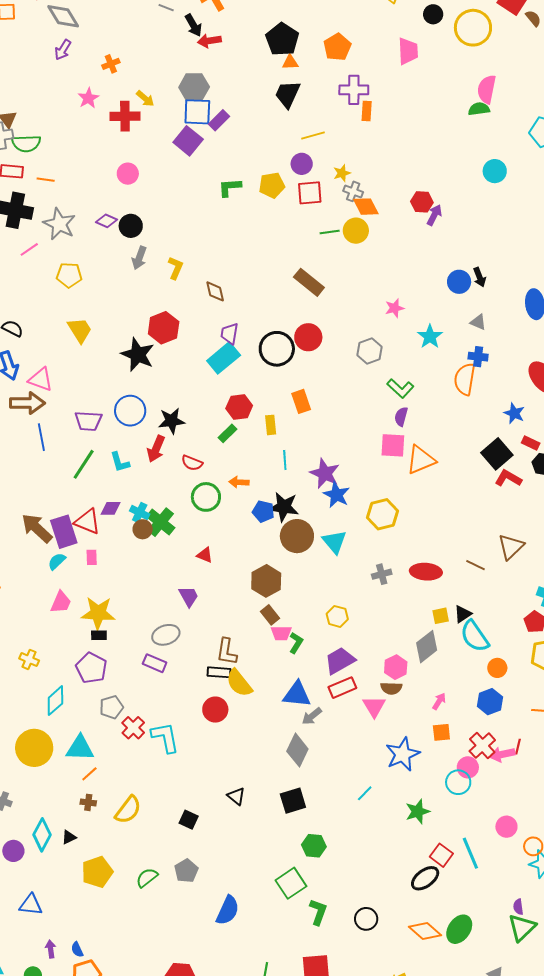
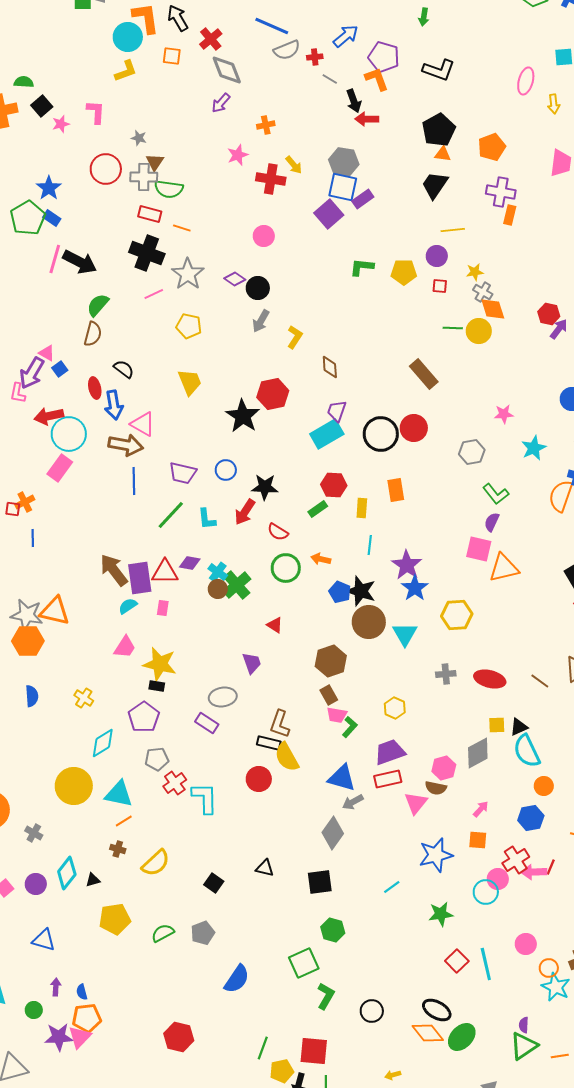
red square: (310, 193) -> (440, 286), size x0.6
blue circle: (130, 411) -> (226, 470), size x0.7
red triangle: (87, 522) -> (165, 572), turned -32
black triangle: (236, 796) -> (265, 868), turned -36
black ellipse: (425, 878) -> (437, 1010), moved, turned 56

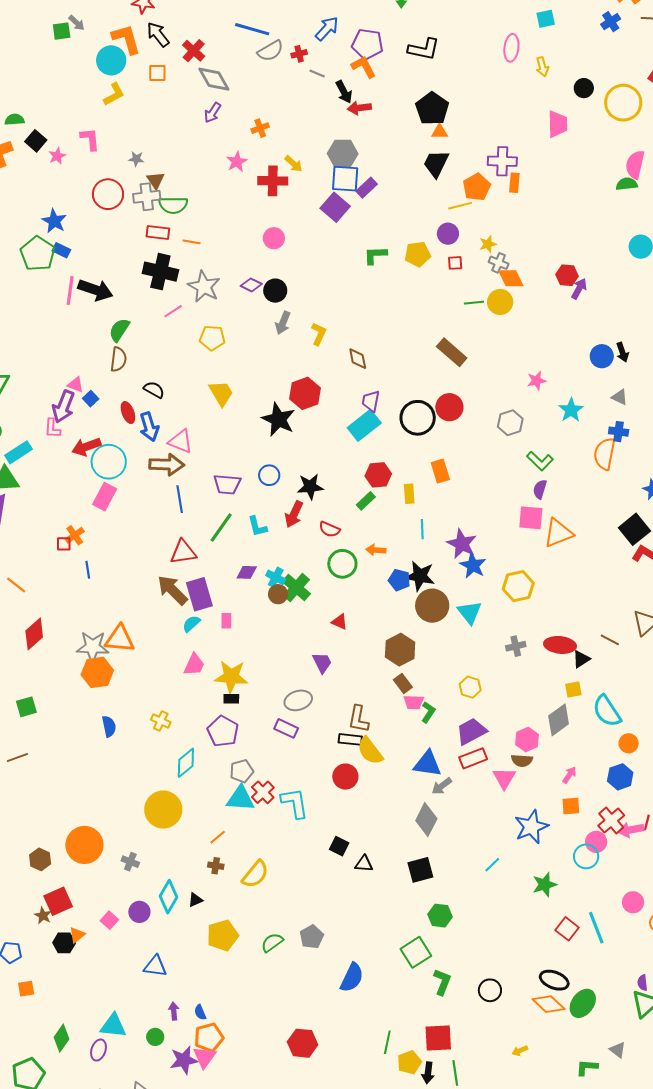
orange pentagon: (492, 147) -> (477, 187), moved
red triangle: (165, 572) -> (183, 552), moved
black triangle: (519, 727) -> (581, 659), moved
cyan triangle: (119, 794) -> (240, 799), moved
black square: (214, 883) -> (339, 846), moved

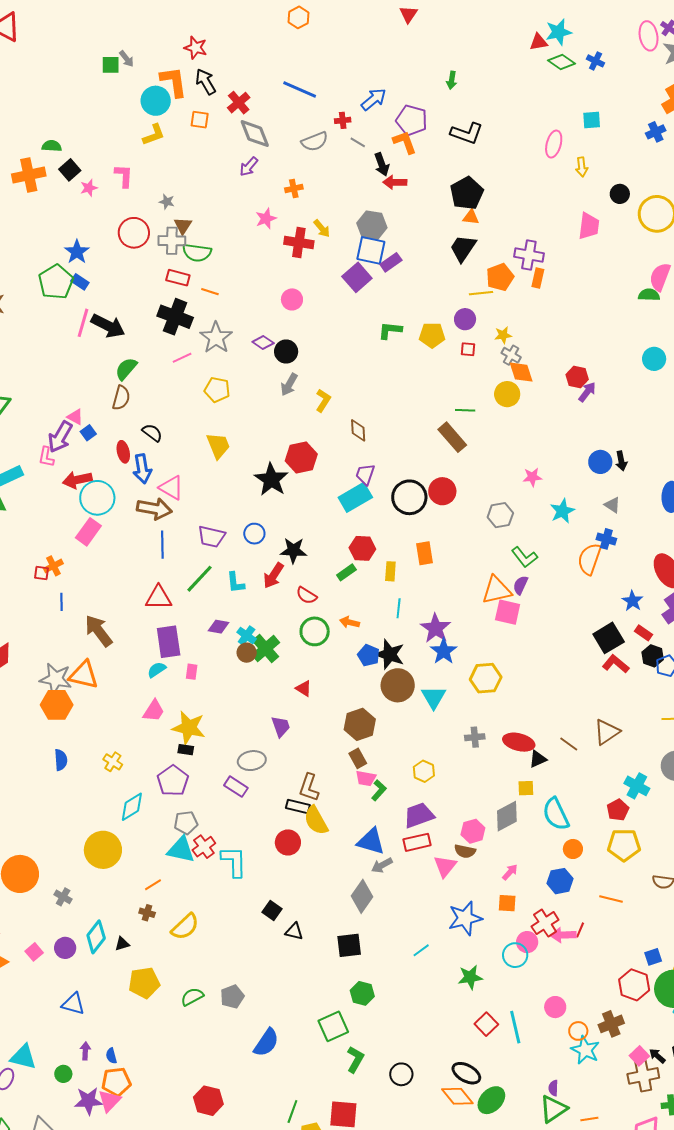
gray semicircle: (270, 51) -> (315, 141), moved
green line: (474, 303) -> (465, 410), moved
orange triangle: (558, 533) -> (496, 590), moved
brown arrow: (172, 590) -> (99, 631), moved

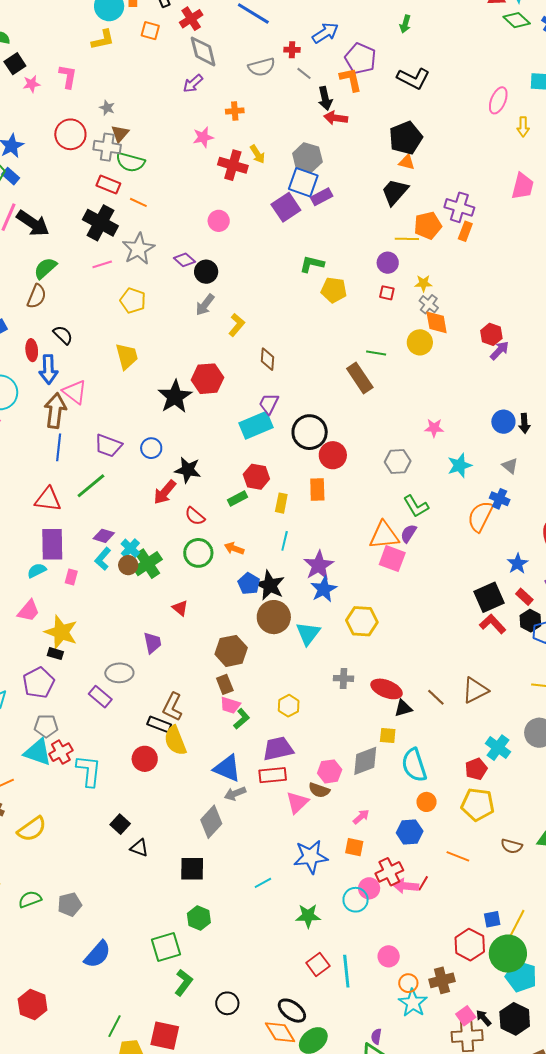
yellow pentagon: (432, 335) -> (334, 290), moved
red circle: (442, 491) -> (333, 455), moved
brown arrow: (154, 509) -> (55, 411), turned -100
cyan L-shape: (235, 583) -> (103, 559), moved, turned 40

